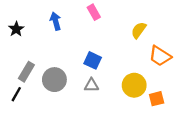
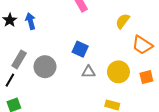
blue arrow: (56, 21) -> (30, 21), moved
gray triangle: (91, 85) -> (88, 72), moved
orange square: (157, 99) -> (146, 77), moved

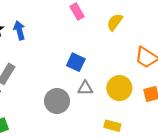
yellow semicircle: (123, 21) -> (115, 22), moved
gray circle: (45, 67) -> (57, 101), moved

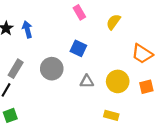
blue square: (76, 62) -> (78, 48), moved
gray circle: (57, 101) -> (52, 69), moved

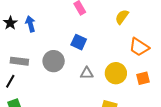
yellow semicircle: (113, 22) -> (122, 17), moved
gray rectangle: (16, 69) -> (19, 61), turned 66

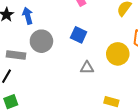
gray circle: (54, 61) -> (41, 41), moved
yellow circle: (116, 73) -> (118, 54), moved

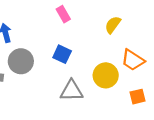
gray triangle: (87, 68) -> (71, 91), size x1.5

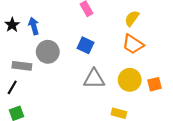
orange trapezoid: (133, 60) -> (133, 44), moved
yellow circle: (106, 75) -> (130, 80), moved

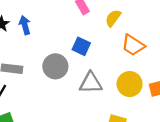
yellow semicircle: (132, 18) -> (113, 18), moved
gray circle: (48, 52) -> (55, 66), moved

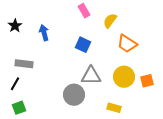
blue arrow: (25, 25) -> (44, 33), moved
gray circle: (55, 66) -> (74, 95), moved

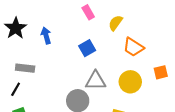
black star: (15, 26) -> (16, 28), size x1.5
blue square: (83, 45) -> (87, 48), turned 35
orange square: (147, 81) -> (161, 72), moved

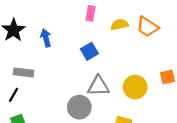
pink rectangle: (88, 12) -> (90, 13), turned 40
yellow semicircle: (116, 23) -> (120, 25), turned 42
orange trapezoid: (133, 47) -> (147, 27), moved

